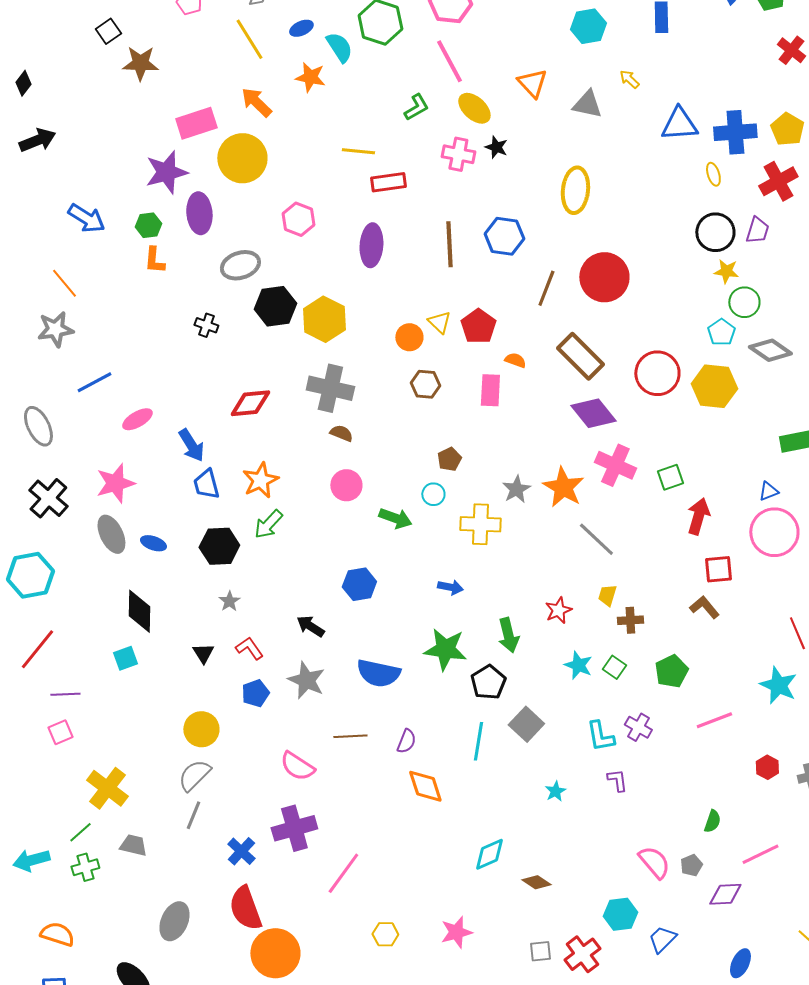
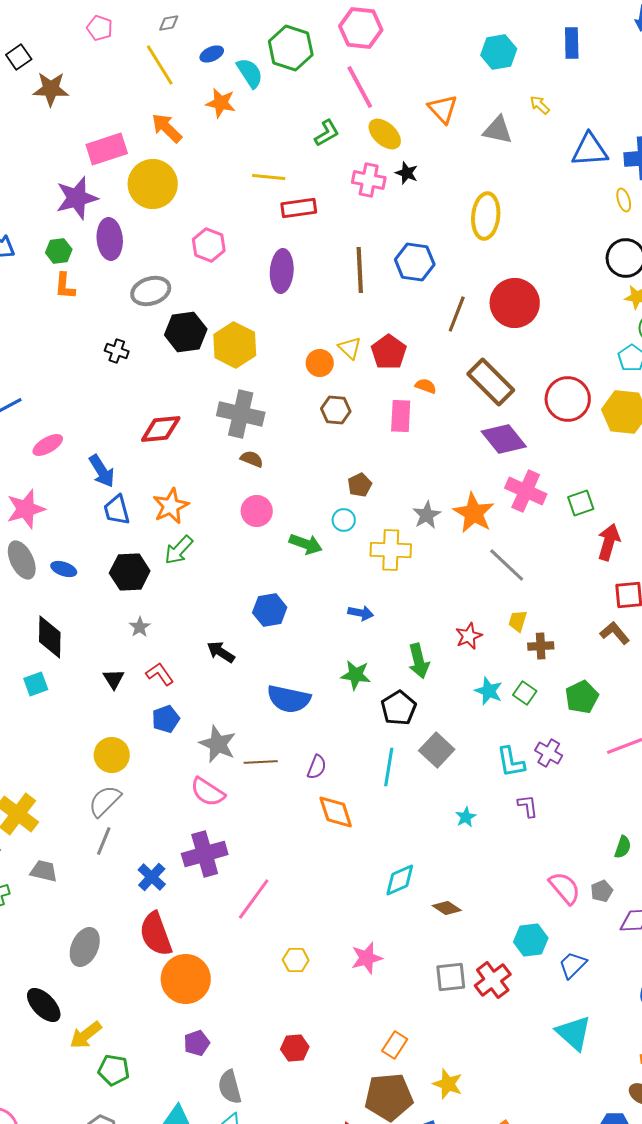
green star: (445, 649) -> (356, 675), size x0.7
gray star: (306, 680) -> (218, 744), moved
gray square: (540, 951) -> (451, 977), size x1.4

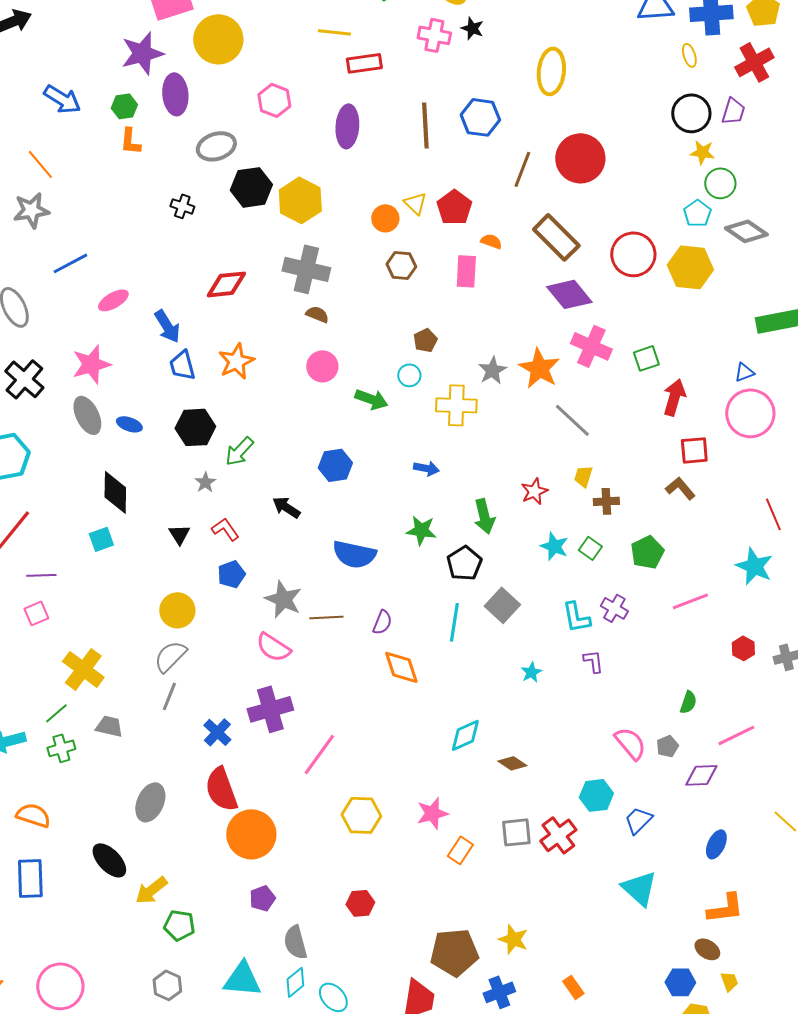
green arrow: (179, 550) -> (239, 451), moved
yellow hexagon: (296, 960) -> (361, 815), size x1.5
orange rectangle: (395, 1045) -> (460, 850), moved

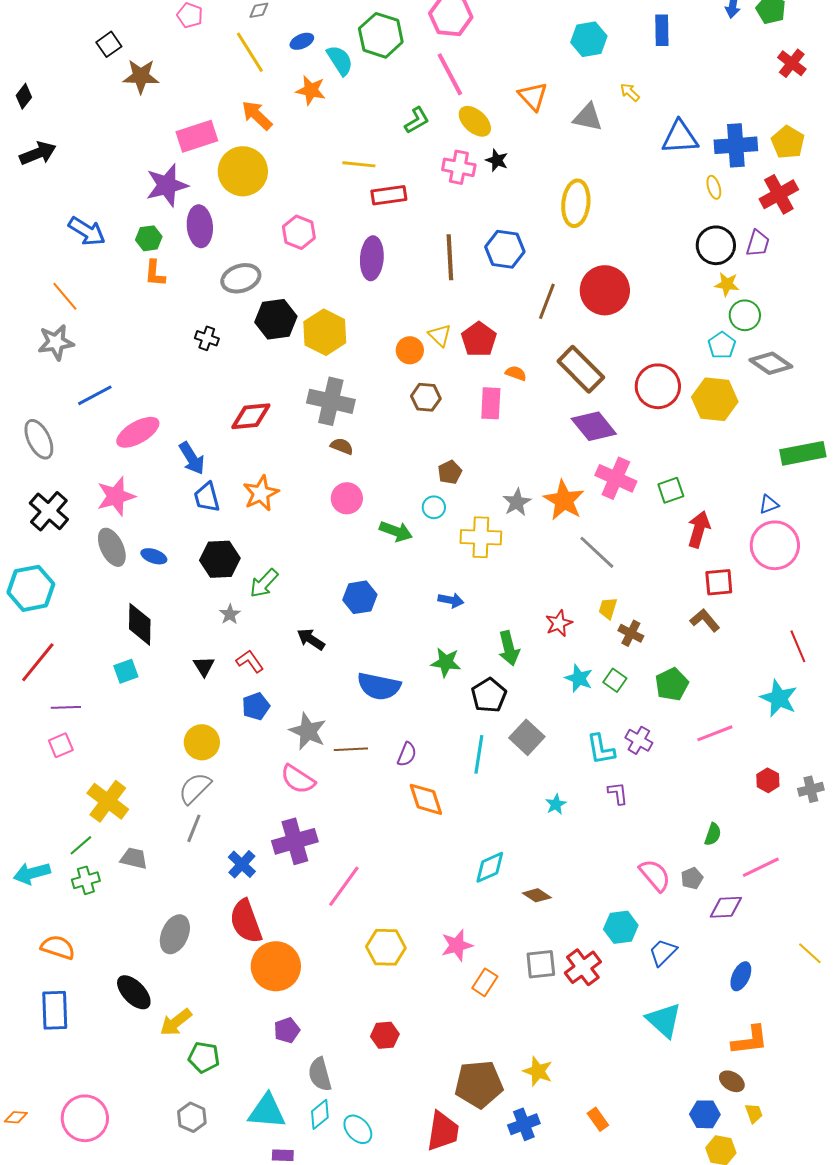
pink ellipse: (113, 300) -> (138, 432), size x1.4
brown cross: (606, 501) -> (631, 633), turned 30

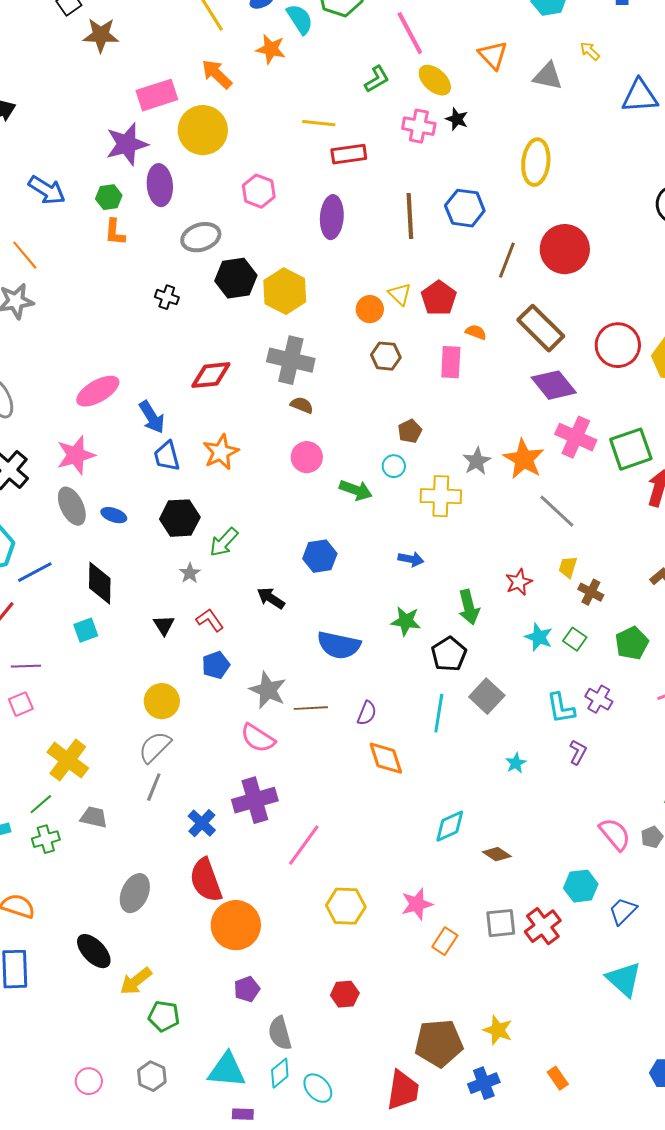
blue line: (95, 395) -> (35, 572), moved
green square: (671, 490) -> (631, 449), size x1.6
purple L-shape: (618, 793) -> (578, 752), turned 35
pink circle: (85, 1118) -> (89, 1081), moved, size x0.6

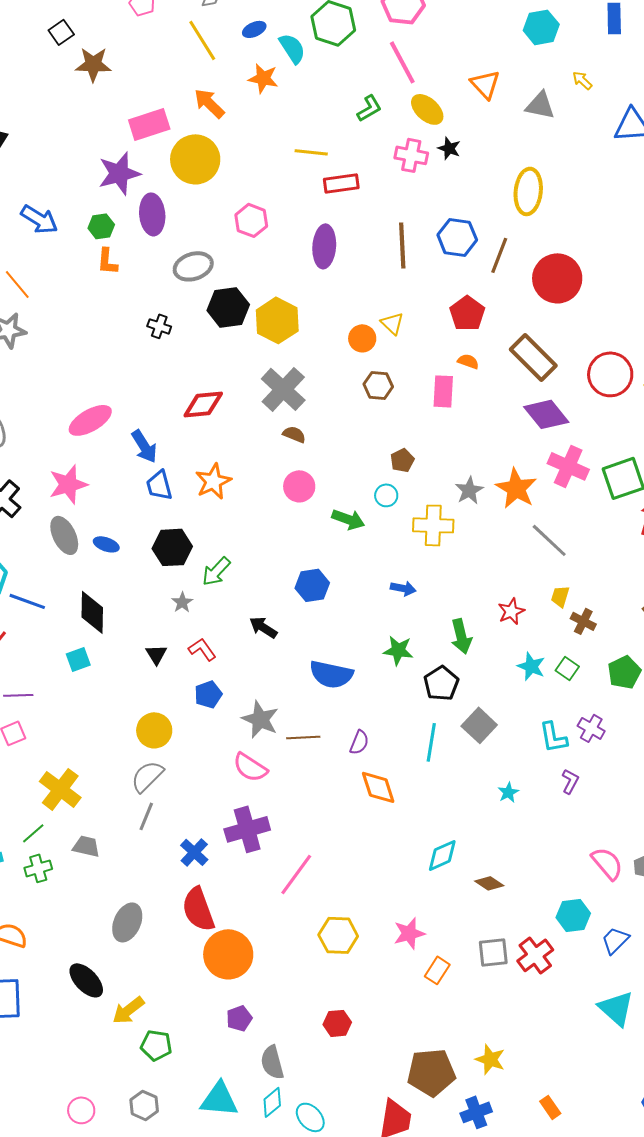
brown line: (507, 260) -> (499, 255), moved
red pentagon: (439, 298) -> (467, 313), moved
gray cross: (291, 360) -> (283, 389), turned 30
blue line: (35, 572) -> (27, 601), turned 48

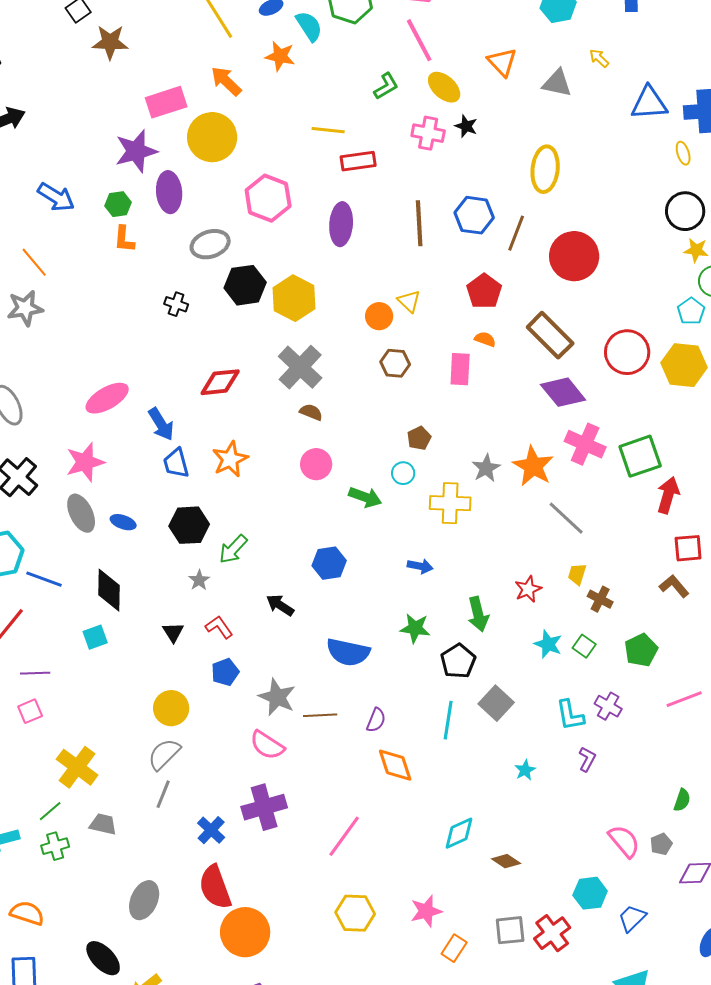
pink hexagon: (251, 220) -> (268, 198), size x1.4
pink line: (296, 874) -> (344, 836), moved

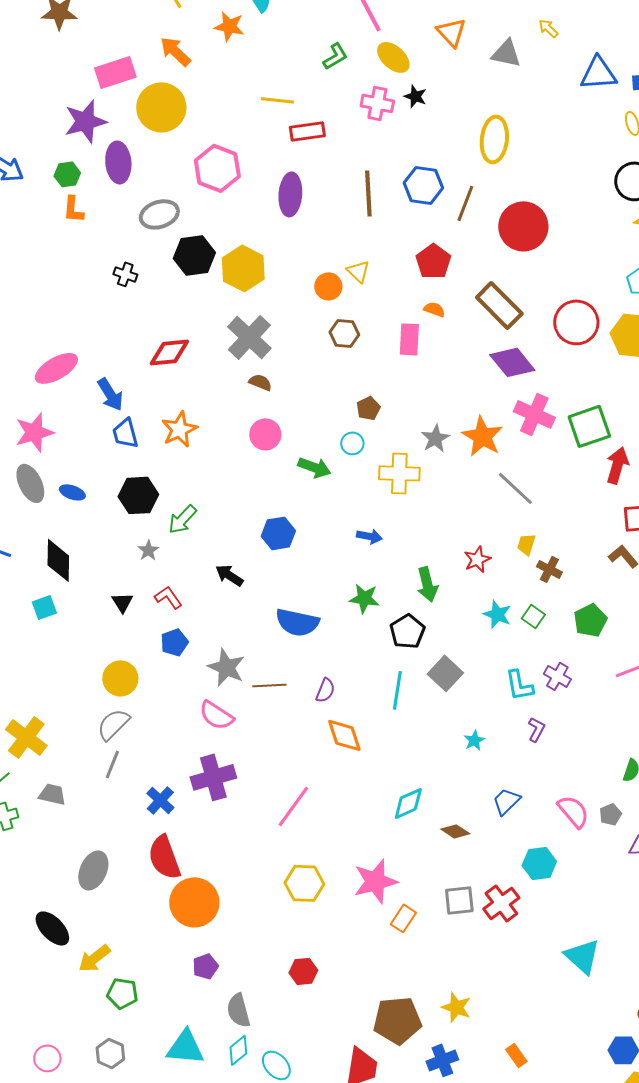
pink star: (426, 911) -> (375, 881), size x1.4
blue trapezoid: (632, 918) -> (506, 801), moved

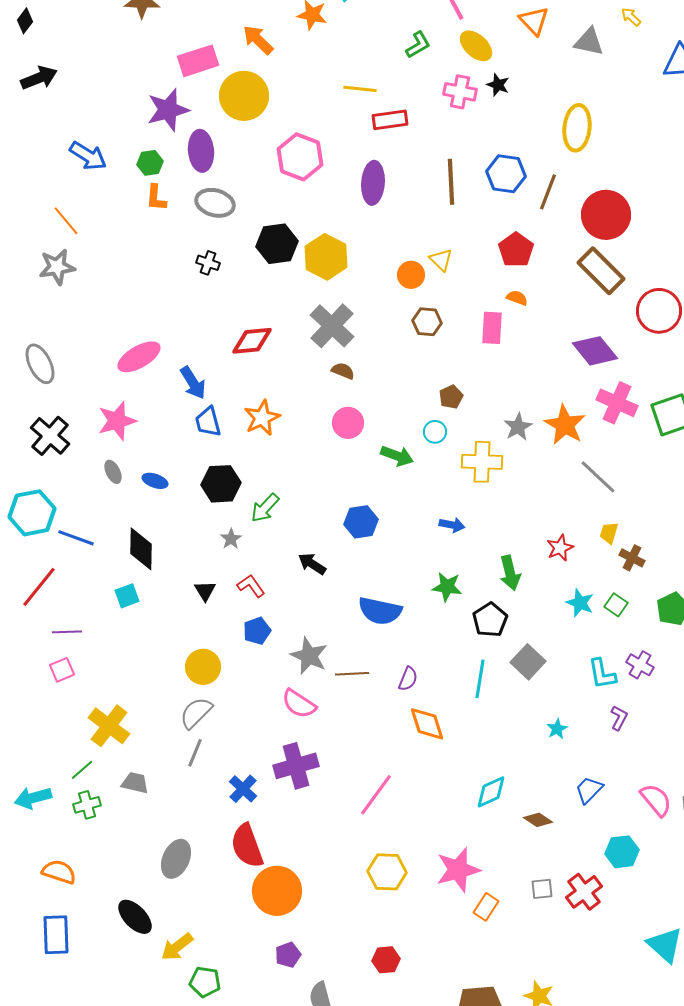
gray ellipse: (159, 214) -> (215, 203), moved, turned 33
brown rectangle: (499, 305) -> (601, 271), moved
gray ellipse: (30, 483) -> (113, 472), size x0.6
gray square: (459, 900) -> (542, 889), size x0.7

